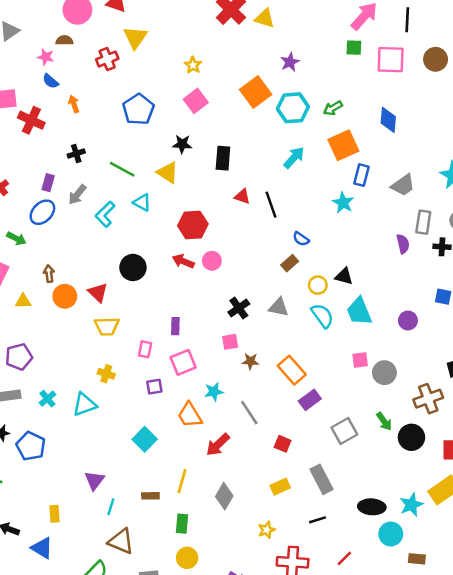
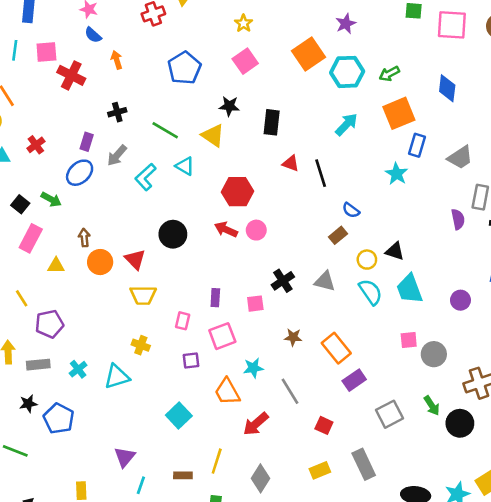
pink square: (230, 342) -> (255, 304), moved

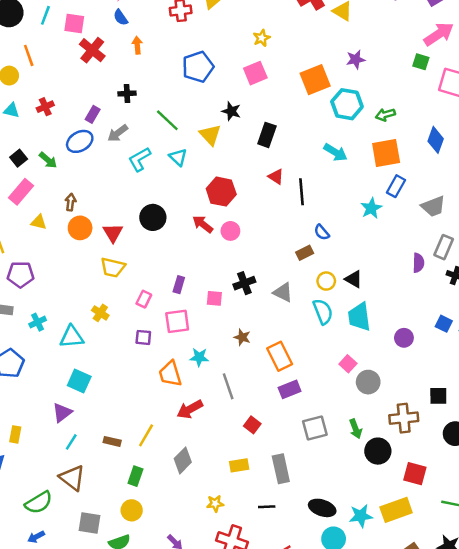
cyan arrow: (347, 124) -> (335, 152), turned 65
pink square: (409, 340) -> (348, 364), turned 35
cyan square: (179, 416) -> (79, 381), moved, turned -35

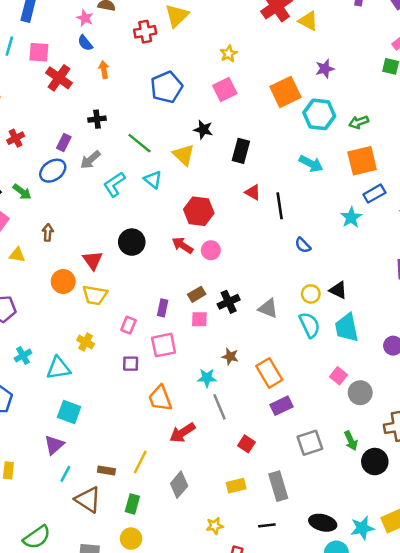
blue rectangle: (396, 186) -> (374, 194), turned 35
orange circle: (80, 228) -> (63, 282), moved
brown rectangle: (305, 253) -> (197, 294), moved
cyan star: (199, 357) -> (207, 378), moved
brown triangle: (72, 478) -> (88, 500), moved

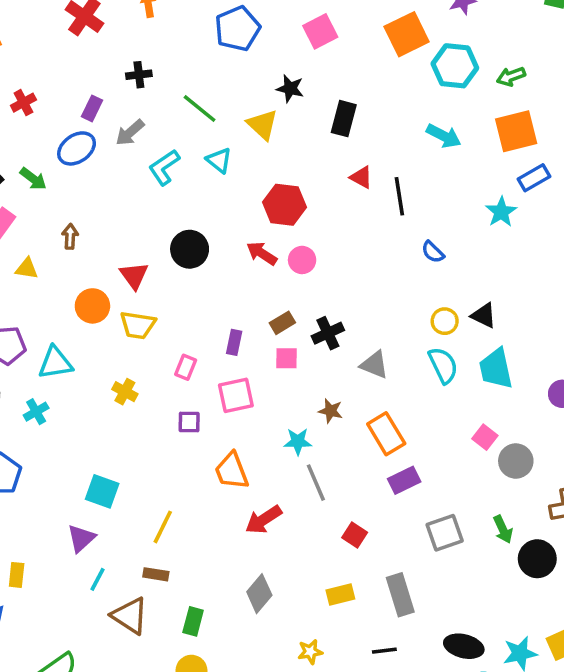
gray triangle: (268, 308) -> (374, 365), moved
cyan triangle: (58, 368) -> (55, 363), moved
yellow line: (140, 462) -> (163, 527), moved

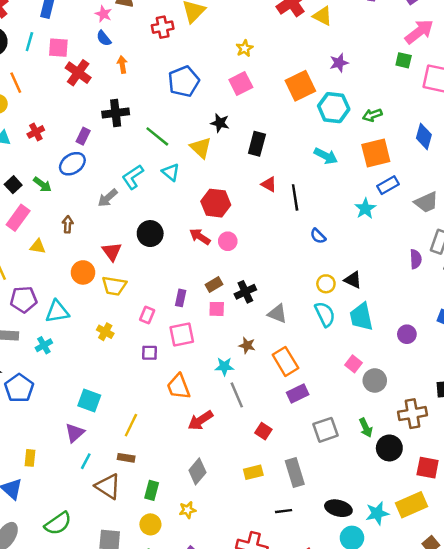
black cross: (139, 75) -> (116, 113), size x1.5
gray arrow: (130, 133) -> (108, 198), moved
yellow star: (310, 652) -> (187, 510), moved

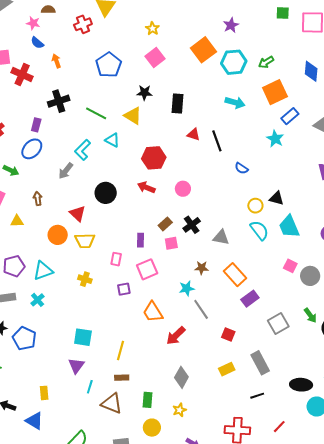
pink circle: (228, 241) -> (183, 189), moved

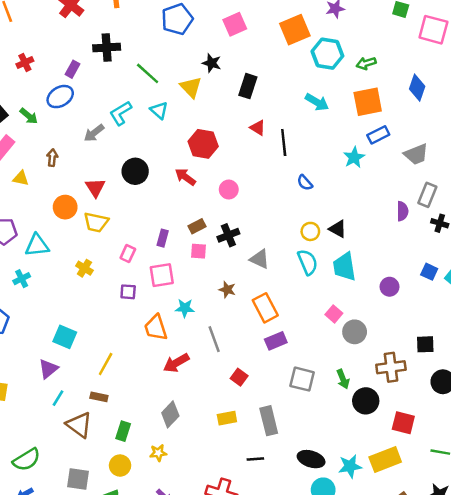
cyan star: (187, 288) -> (185, 308), moved
gray square: (278, 323) -> (302, 379), turned 30

